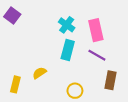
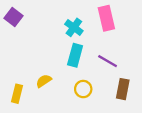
pink rectangle: (96, 30) -> (106, 18), moved
yellow circle: (75, 91) -> (83, 89), moved

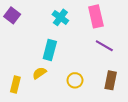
cyan cross: (74, 27) -> (60, 17), moved
cyan rectangle: (75, 55) -> (50, 50), moved
purple line: (108, 61) -> (104, 46), moved

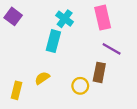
cyan rectangle: (50, 50) -> (53, 41), moved
brown rectangle: (111, 80) -> (99, 72), moved

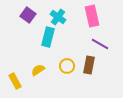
purple square: (13, 16) -> (28, 15), moved
yellow circle: (80, 86) -> (67, 66), moved
yellow rectangle: (16, 90) -> (15, 81), turned -42

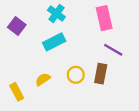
purple square: (28, 15) -> (17, 26), moved
cyan cross: (58, 17) -> (56, 14), moved
cyan rectangle: (48, 37) -> (54, 42), turned 48

